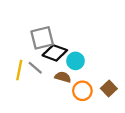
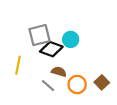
cyan circle: (76, 61) -> (71, 39), moved
gray line: (35, 68) -> (48, 86), moved

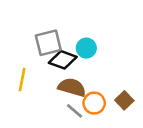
brown semicircle: (59, 72) -> (72, 87), size x1.5
gray line: (48, 86) -> (75, 111), moved

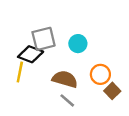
black diamond: (63, 60) -> (31, 54), moved
orange circle: (94, 103) -> (100, 74), moved

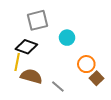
gray square: (44, 39) -> (38, 20), moved
brown semicircle: (65, 79) -> (31, 76), moved

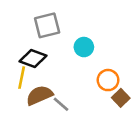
brown semicircle: (31, 76) -> (39, 95), turned -40
gray line: (58, 86) -> (61, 104), moved

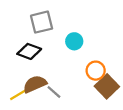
yellow line: (22, 78) -> (19, 94), moved, turned 48
brown square: (121, 98) -> (107, 86), size x1.5

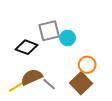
gray square: (42, 22) -> (49, 31), moved
brown square: (107, 86) -> (81, 83), moved

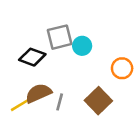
orange circle: (87, 65) -> (122, 68), moved
gray line: (49, 84) -> (60, 102), turned 64

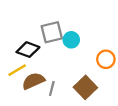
yellow line: (21, 104) -> (17, 70), moved

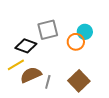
cyan circle: (71, 40) -> (85, 32), moved
orange circle: (106, 59) -> (76, 42), moved

